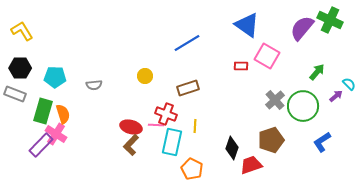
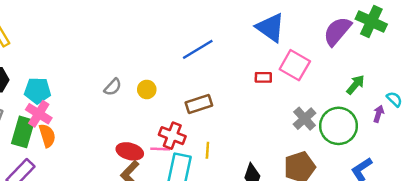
gray semicircle: (94, 85) -> (113, 87), moved, turned -42
purple arrow: (336, 96) -> (379, 114), turned -32
pink cross: (56, 134) -> (39, 114), moved

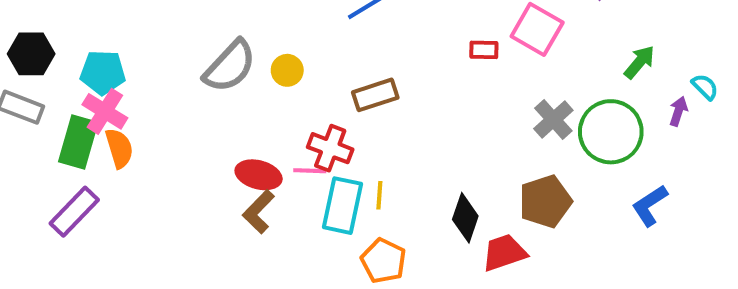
gray semicircle: (113, 87) -> (230, 66), size x1.8
yellow line: (207, 150) -> (379, 195), moved

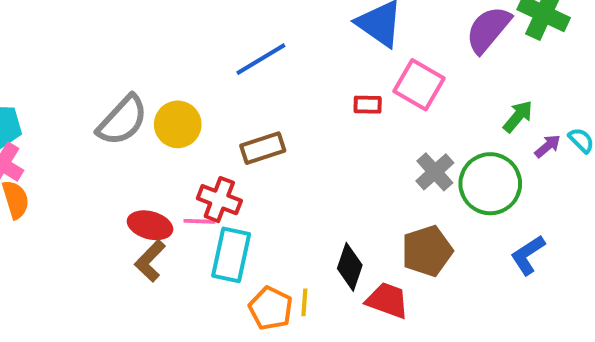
yellow circle: (287, 70) -> (178, 124), size x1.5
purple arrow: (678, 111) -> (548, 146), moved, turned 32
yellow line: (379, 195) -> (304, 302), moved
red trapezoid: (504, 253) -> (387, 300), turned 39

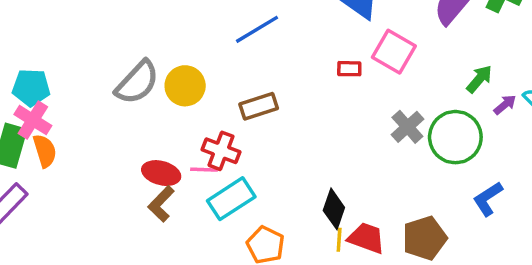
brown pentagon: (427, 251) -> (425, 238), moved
cyan rectangle: (231, 255) -> (231, 199), turned 45
yellow line: (304, 302) -> (339, 240), moved

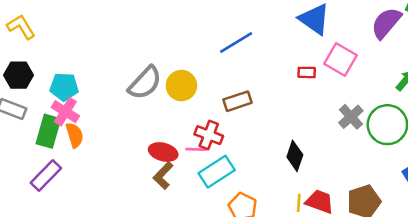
black diamond: (334, 209) -> (295, 156), moved

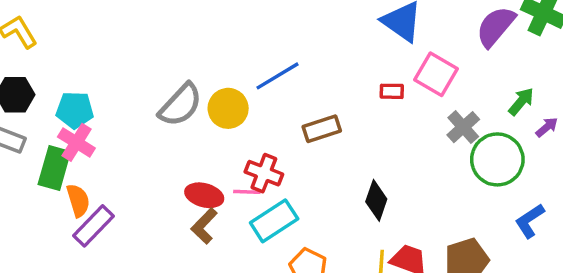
blue line: (236, 43) -> (278, 76), moved
brown rectangle: (237, 101) -> (322, 129), moved
gray cross: (351, 117) -> (463, 127), moved
orange semicircle: (75, 135) -> (78, 200), moved
purple rectangle: (46, 175) -> (93, 226), moved

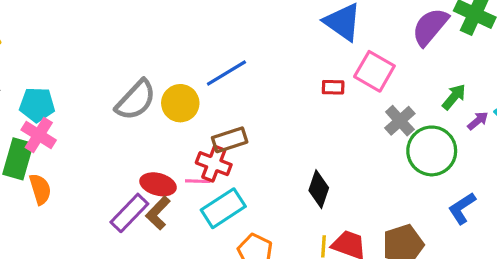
brown rectangle: (322, 129) -> (230, 140), moved
purple rectangle: (93, 226) -> (129, 213), moved

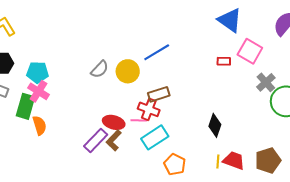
gray semicircle: (136, 100) -> (100, 69), size x0.7

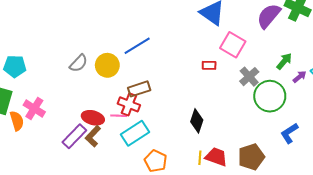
red rectangle: (224, 61) -> (209, 65), moved
pink cross: (39, 91) -> (34, 108), moved

